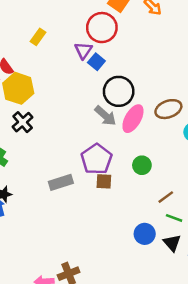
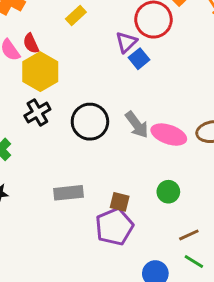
black circle: (119, 91) -> (90, 122), moved
pink ellipse: (133, 119) -> (169, 135), turned 68
purple pentagon: (97, 159) -> (114, 227), moved

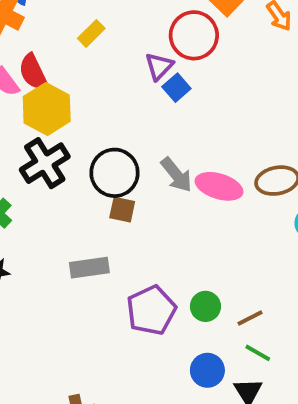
red semicircle: (31, 43) -> (33, 72), size x1.4
black cross: (37, 113) -> (45, 163), size x1.4
green circle: (168, 192) -> (205, 306), moved
brown square: (120, 202) -> (122, 210), moved

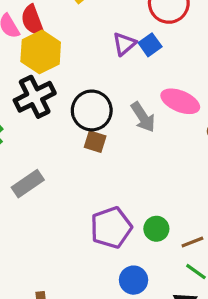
purple triangle: (159, 66) -> (124, 44), moved
pink ellipse: (219, 186) -> (180, 101), moved
gray rectangle: (89, 268) -> (28, 184), moved, turned -32
blue circle: (207, 370) -> (134, 280), moved

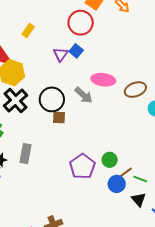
gray rectangle: (28, 184) -> (25, 154), turned -30
brown line: (192, 242) -> (126, 172), moved
blue circle: (134, 280) -> (117, 184), moved

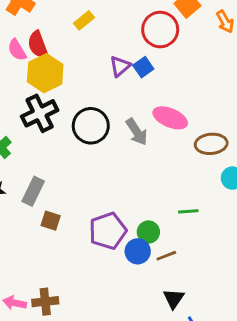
brown square: (59, 118) -> (51, 221), moved
green line: (140, 179) -> (188, 211), moved, turned -40
blue circle: (117, 184) -> (138, 251), moved

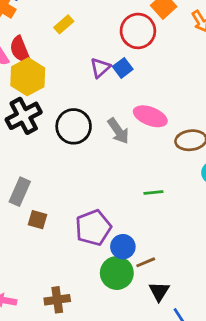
green line: (188, 211) -> (153, 192), moved
green circle: (148, 232) -> (117, 273), moved, size x1.5
brown line: (166, 256) -> (146, 262), moved
brown cross: (45, 302) -> (57, 300), moved

